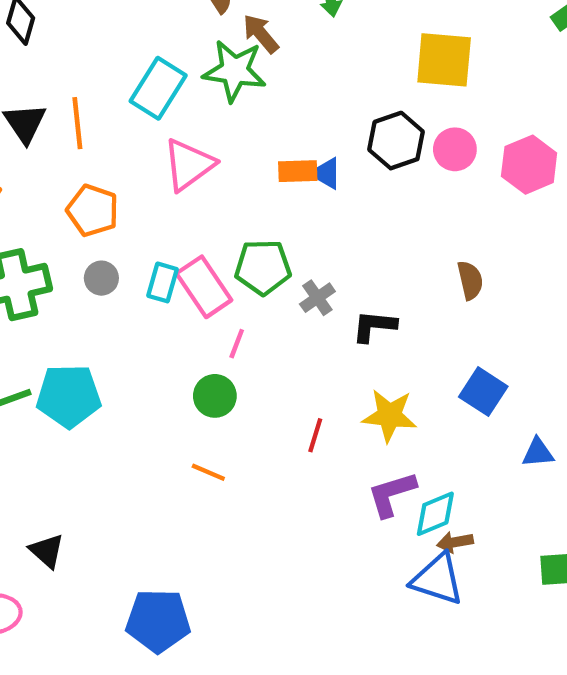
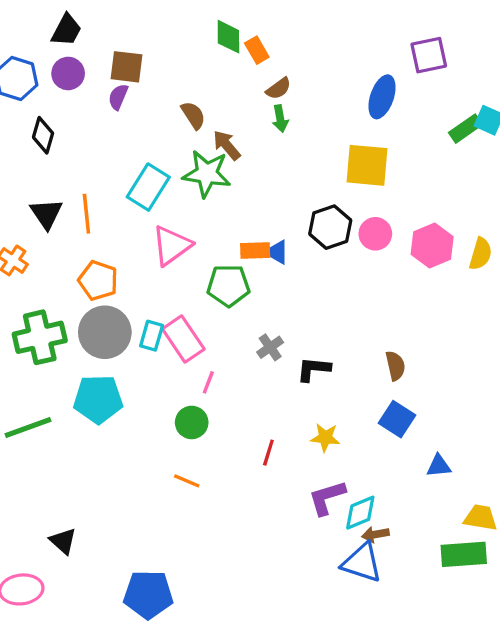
green pentagon: (263, 267) -> (228, 286), moved
gray circle: (101, 278) -> (105, 332), size x2.0
brown semicircle: (470, 280) -> (395, 366), moved
cyan pentagon: (69, 396) -> (98, 399), moved
yellow star: (389, 416) -> (325, 437), size x0.7

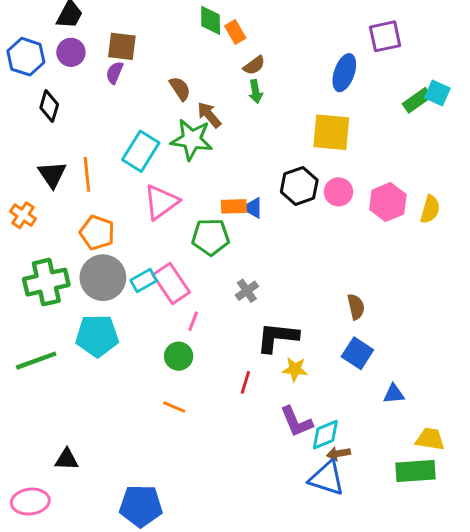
cyan rectangle: (152, 336) -> (144, 281), turned 45
black L-shape: (314, 369) -> (277, 337), moved, size x1.4
purple L-shape: (327, 498) -> (296, 422), turned -96
black triangle: (63, 541) -> (67, 459), turned -40

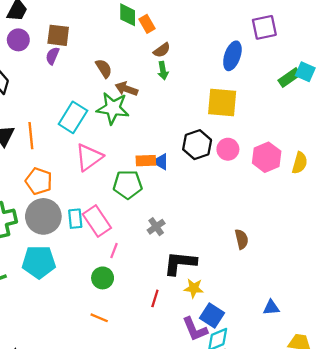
brown arrow: (209, 115) -> (127, 89), turned -30
cyan rectangle: (144, 281) -> (75, 219), turned -66
blue square: (357, 353) -> (212, 316), moved

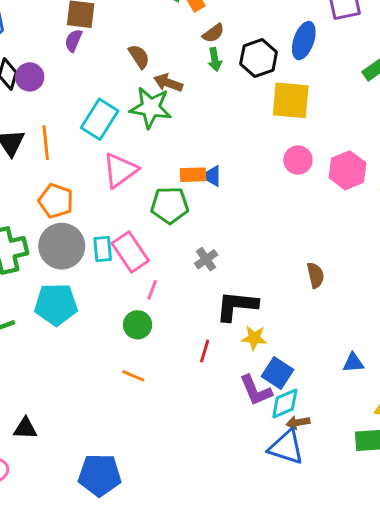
purple circle: (18, 40) -> (30, 77), moved
black hexagon: (197, 145) -> (259, 58), moved

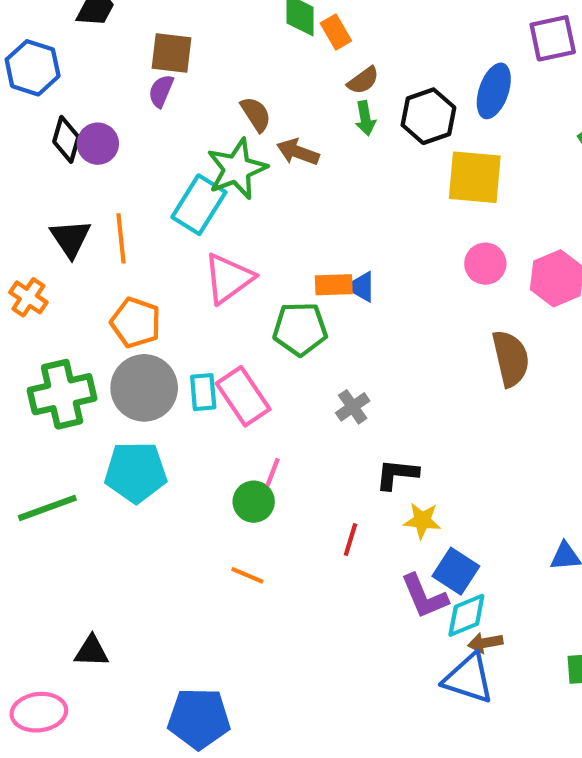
green star: (151, 108) -> (237, 169), moved, turned -30
brown semicircle: (315, 275) -> (511, 358), moved, size x1.5
pink line: (152, 290) -> (273, 472), moved
black L-shape: (237, 306) -> (397, 474), size x0.7

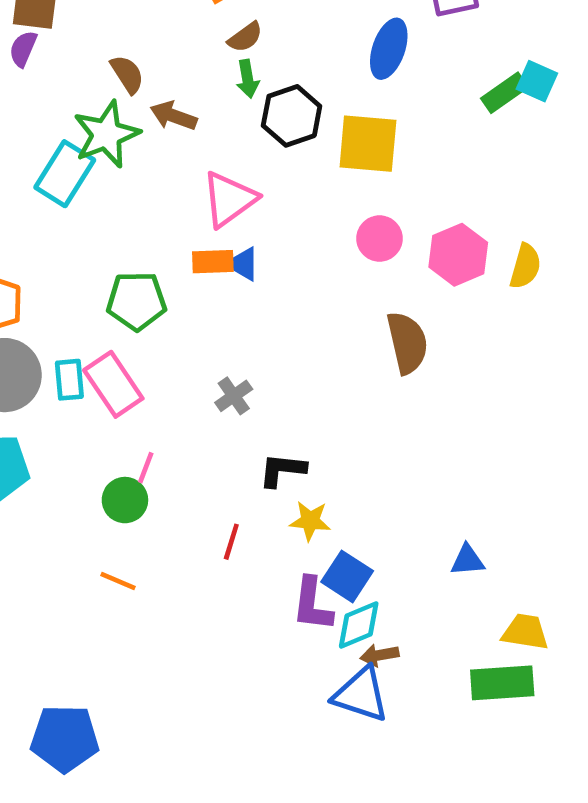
black hexagon: (428, 116) -> (292, 116), moved
pink triangle: (228, 278) -> (229, 199), moved
green pentagon: (300, 329) -> (136, 301), moved
purple L-shape: (424, 596) -> (312, 604), turned 30

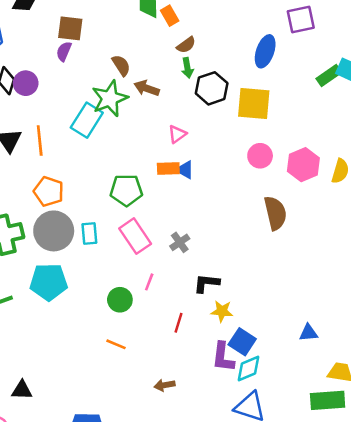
pink triangle: (229, 199) -> (177, 134), size x0.6
pink rectangle: (113, 384) -> (135, 236), moved
pink line: (146, 468) -> (149, 282), moved
brown arrow: (379, 655) -> (164, 385), moved

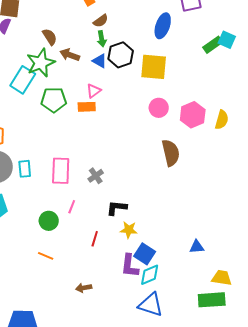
orange rectangle: (168, 169) -> (87, 107), moved
blue triangle: (185, 170) -> (100, 61), moved
green pentagon: (126, 190) -> (54, 100), moved
pink rectangle: (135, 236) -> (61, 171), turned 36

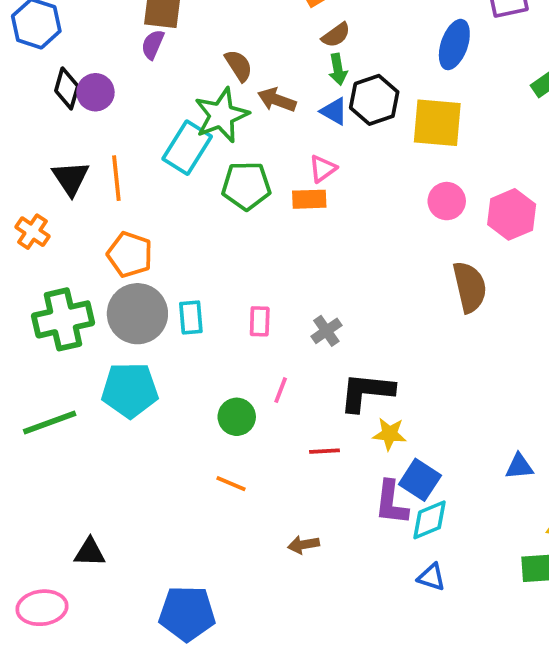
pink rectangle: (61, 171) -> (260, 321), size x0.6
black L-shape: (117, 208) -> (367, 392), size x1.4
red line: (95, 239) -> (325, 451), turned 70
blue triangle: (151, 305) -> (431, 577), size x0.6

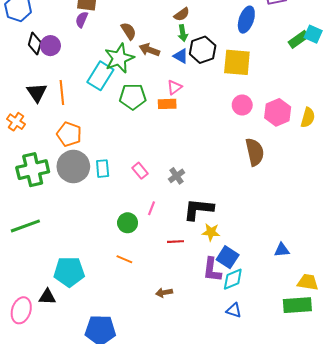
pink rectangle: (260, 321) -> (140, 171), turned -42
cyan pentagon: (130, 390) -> (69, 272), moved
pink ellipse: (42, 608) -> (21, 310), moved, turned -65

